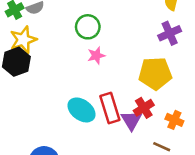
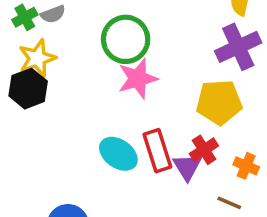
green circle: (88, 27) -> (126, 39), size x1.4
purple cross: (170, 33) -> (238, 47), size x1.4
pink star: (96, 55) -> (138, 79), size x1.6

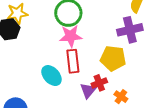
red rectangle: (157, 151) -> (73, 61), moved

